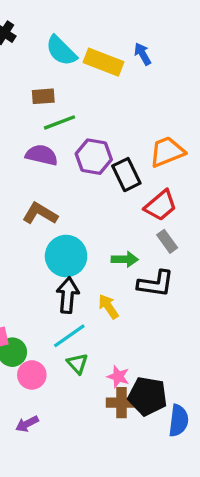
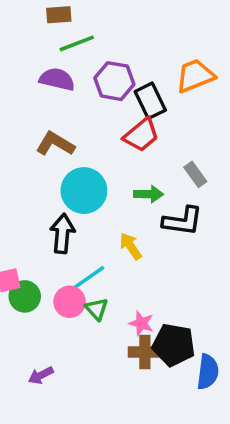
red trapezoid: (161, 206) -> (141, 135), moved
black arrow: (68, 295) -> (62, 234), moved
pink circle: (32, 375) -> (70, 302), moved

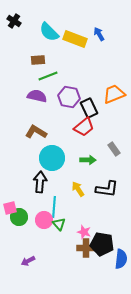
black L-shape: (183, 221) -> (107, 189), moved
cyan line: (87, 278) -> (54, 207), turned -50

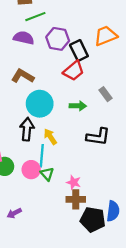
yellow arrow: (78, 189) -> (50, 137), moved
black pentagon: (102, 244) -> (93, 220), moved

